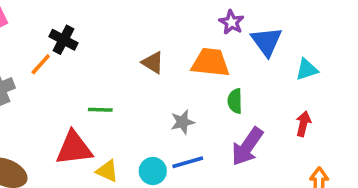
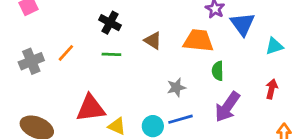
black cross: (63, 40) -> (110, 23), moved
orange line: (41, 64) -> (66, 53), moved
green line: (100, 110) -> (111, 54), moved

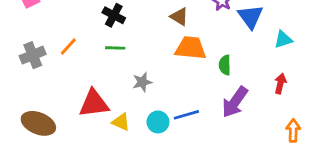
brown triangle: (153, 41) -> (179, 17), moved
orange trapezoid: (198, 41) -> (191, 48), moved
gray star: (176, 87) -> (142, 82), moved

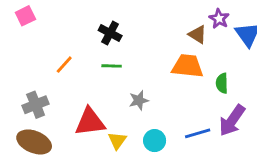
brown triangle: (179, 17) -> (198, 34), moved
gray cross: (33, 55) -> (36, 105), moved
blue line: (186, 115) -> (198, 133), moved
yellow triangle: (121, 122) -> (117, 141), turned 42

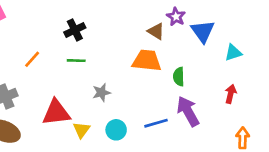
black cross: (110, 33) -> (75, 30), turned 36
purple arrow: (232, 120) -> (188, 111), turned 116

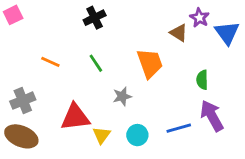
black cross: (75, 30) -> (95, 18), moved
orange line: (32, 59) -> (50, 62), turned 72
green line: (76, 61) -> (96, 63), turned 54
orange trapezoid: (147, 61) -> (150, 63), moved, turned 64

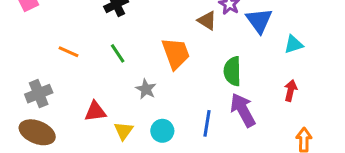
green semicircle: (202, 80) -> (232, 71), size x1.4
gray star: (122, 96) -> (146, 89), turned -30
red triangle: (75, 117) -> (95, 111), size x0.7
blue line: (179, 128) -> (207, 123), turned -65

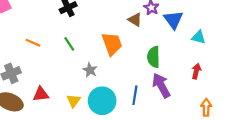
cyan triangle: (293, 44) -> (198, 37), turned 32
red triangle: (95, 111) -> (41, 94), moved
cyan circle: (162, 131) -> (102, 101), size x1.6

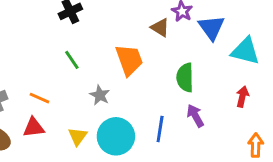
cyan triangle: (198, 37) -> (245, 51), size x1.5
orange line: (33, 43) -> (39, 98), moved
purple arrow: (161, 85) -> (195, 116), size x0.7

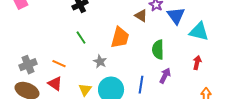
orange trapezoid: (129, 60) -> (120, 38), turned 35
purple arrow: (195, 116) -> (165, 76), turned 56
red triangle: (34, 127) -> (55, 84), turned 42

